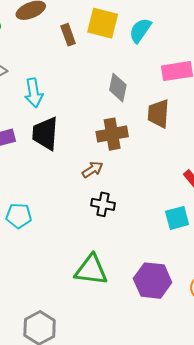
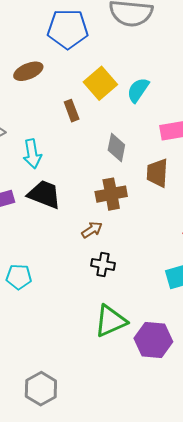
yellow square: (103, 23) -> (100, 83), turned 36
brown rectangle: (68, 35) -> (72, 111), moved
black trapezoid: (45, 134) -> (44, 194), turned 108
green triangle: (91, 270) -> (111, 321), moved, turned -30

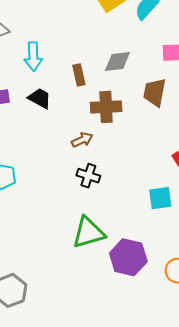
brown rectangle: (72, 111) -> (79, 75), moved
gray diamond: (116, 147) -> (117, 62), turned 64
black trapezoid: (44, 194) -> (40, 98), size x0.7

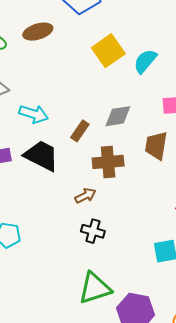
cyan arrow: (33, 56) -> (34, 114), turned -68
brown rectangle: (79, 75) -> (80, 131), turned 50
black trapezoid: (40, 98) -> (41, 156), size x1.5

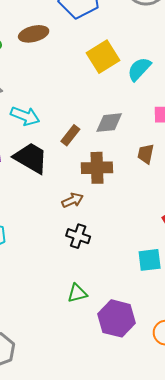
brown trapezoid: (156, 146) -> (146, 154), size x0.7
green triangle: (95, 288) -> (77, 293), size x0.6

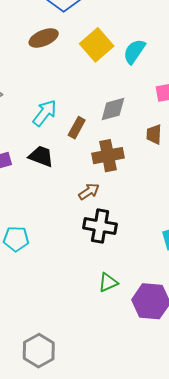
brown ellipse: (34, 34) -> (44, 38), moved
cyan arrow: (25, 116) -> (45, 113), moved, turned -64
black trapezoid: (31, 158) -> (41, 156), size x0.7
black cross: (78, 236) -> (100, 226), size x1.4

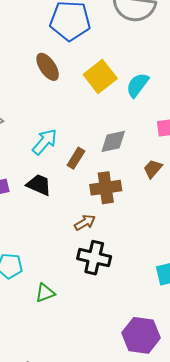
brown ellipse: (44, 38) -> (48, 67), turned 76
brown trapezoid: (154, 134) -> (153, 169), turned 35
green triangle: (108, 283) -> (45, 293), moved

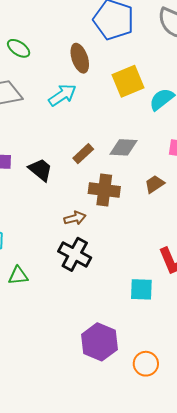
cyan arrow: (45, 142) -> (62, 95), moved

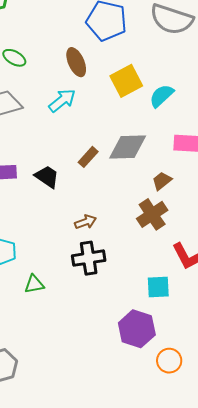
gray diamond: (123, 147) -> (128, 147), size x1.4
brown cross: (104, 190) -> (152, 214), moved, turned -36
black cross: (75, 254) -> (89, 258), turned -32
purple hexagon: (99, 342) -> (137, 329), moved

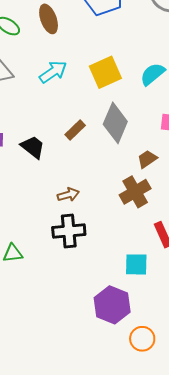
brown ellipse: (76, 62) -> (49, 19), moved
yellow square: (126, 81) -> (105, 72), moved
gray diamond: (128, 147) -> (115, 123), turned -69

